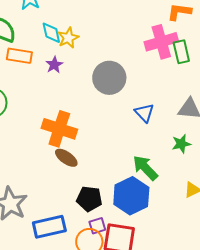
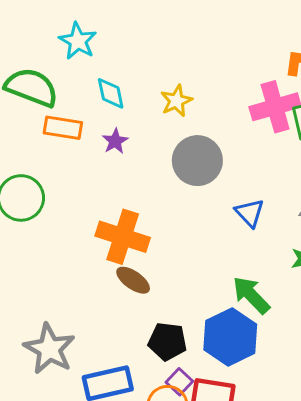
yellow star: (68, 38) -> (176, 101), moved
purple square: (97, 226) -> (179, 382), turned -30

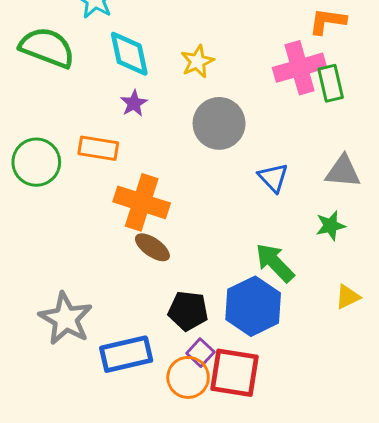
cyan diamond: (111, 93) -> (129, 54), size x1.4
orange rectangle: (63, 128) -> (98, 148), moved

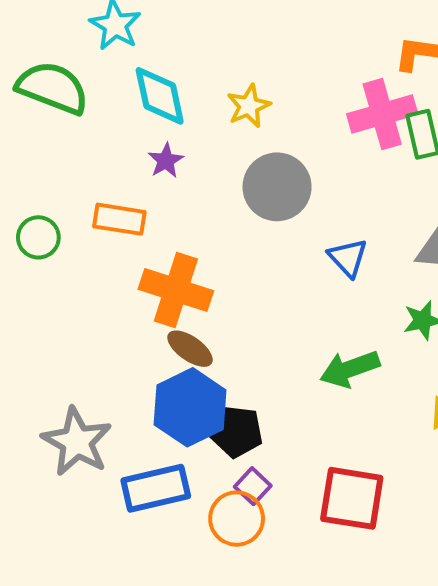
green circle: (36, 162) -> (38, 237), size x0.7
green arrow: (275, 263) -> (350, 369), turned -66
blue hexagon: (253, 306) -> (190, 407), moved
red square: (235, 373) -> (352, 498), moved

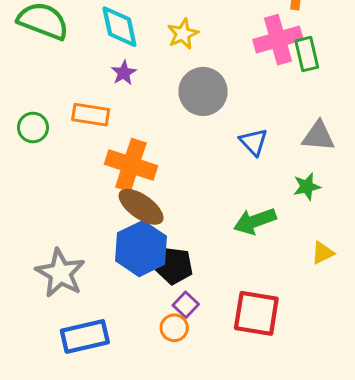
brown ellipse: (190, 349) -> (141, 207), size x1.4
blue rectangle: (156, 488) -> (85, 336), moved
orange circle: (237, 519) -> (174, 328), size x0.7

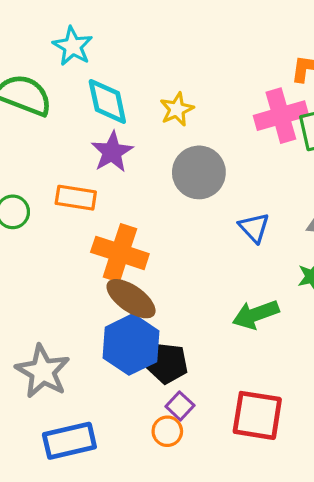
purple star: (124, 73) -> (112, 152), size x1.5

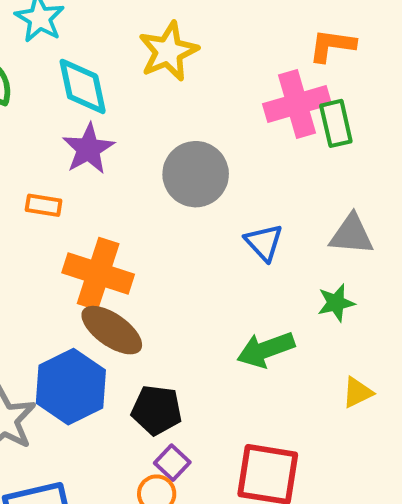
yellow star: (177, 109) -> (168, 51), moved, size x1.4
orange rectangle: (76, 198) -> (44, 205), size x0.7
blue hexagon: (131, 344) -> (71, 387), moved

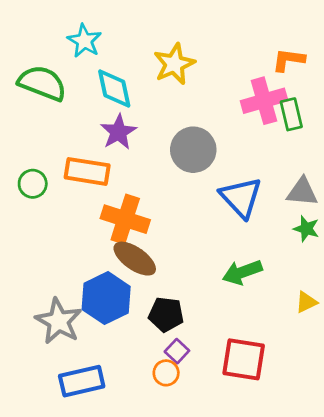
orange rectangle: (44, 205) -> (87, 171), size x1.8
blue triangle: (264, 242) -> (241, 197), size x1.6
green star: (336, 303) -> (306, 229), moved, turned 30

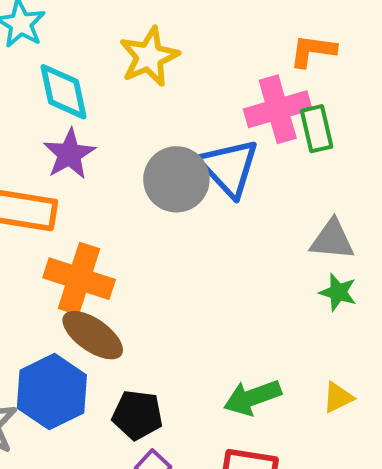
blue triangle: (241, 197) -> (229, 168), moved
green arrow: (242, 272) -> (252, 397), moved

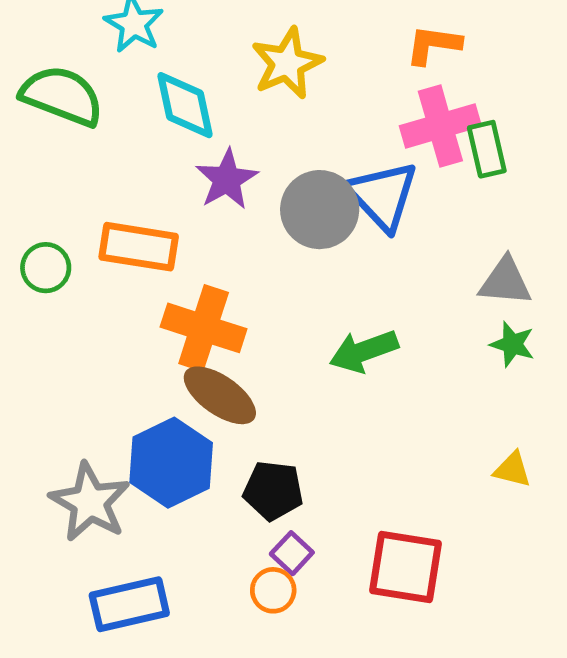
orange L-shape: (313, 51) -> (433, 45), moved
purple star: (69, 154) -> (227, 179), moved
green arrow: (252, 397) -> (364, 351), moved
yellow triangle: (338, 397) -> (512, 470), turned 40

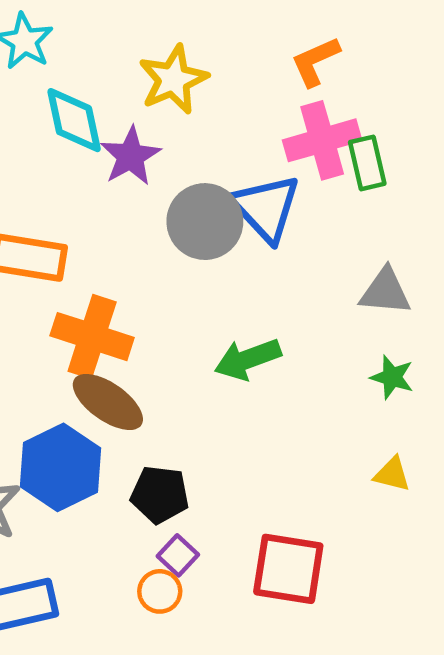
orange L-shape: (433, 45) -> (315, 61), turned -32
purple star: (227, 179) -> (130, 156), moved
green star: (512, 344) -> (392, 377), moved

